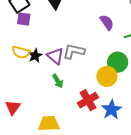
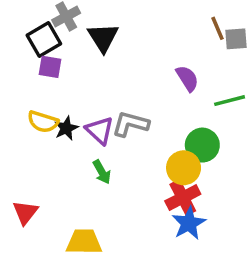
red cross: (88, 100) -> (183, 198), moved

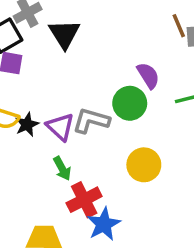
green circle: (202, 145) -> (130, 103), moved
red cross: (183, 198) -> (84, 200), moved
blue star: (189, 223) -> (104, 224), moved

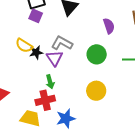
purple semicircle: (148, 75) -> (109, 26), moved
gray L-shape: (91, 121) -> (62, 43), moved
red cross: (84, 200) -> (45, 100), moved

